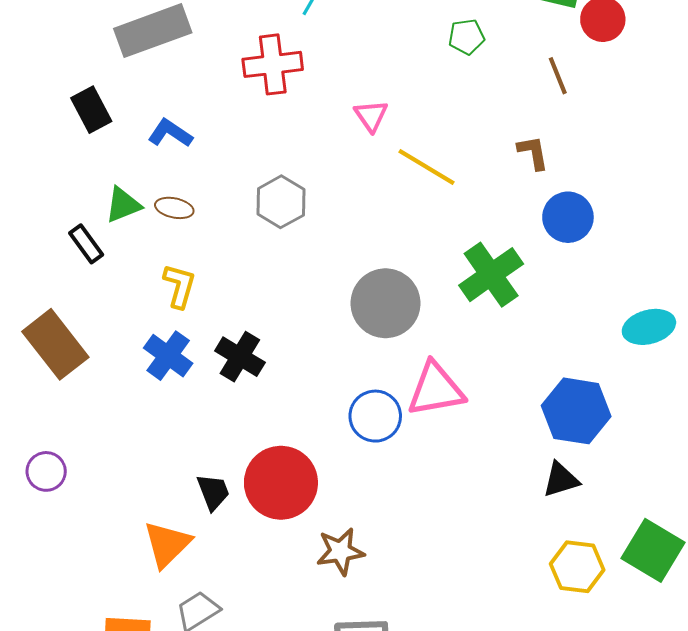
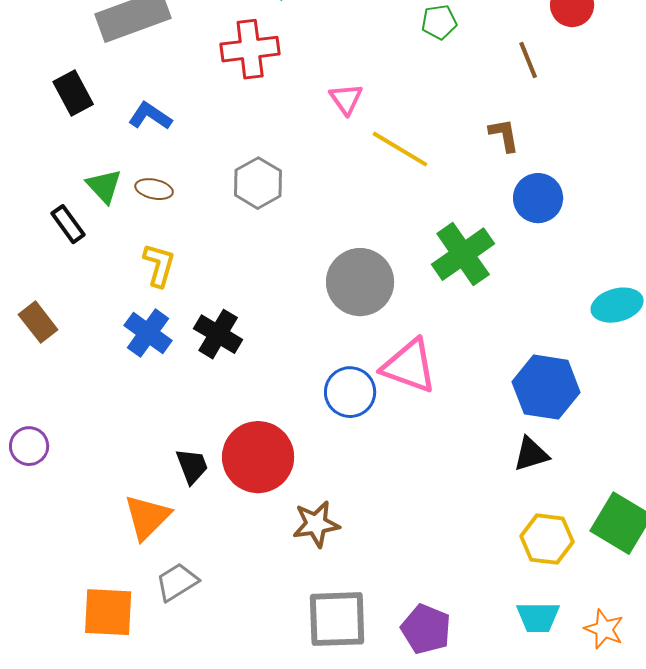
green triangle: (123, 205) -> (104, 186), turned -51
brown rectangle: (55, 344) -> (38, 322), size x0.6
pink triangle: (436, 389) -> (409, 366), turned 30

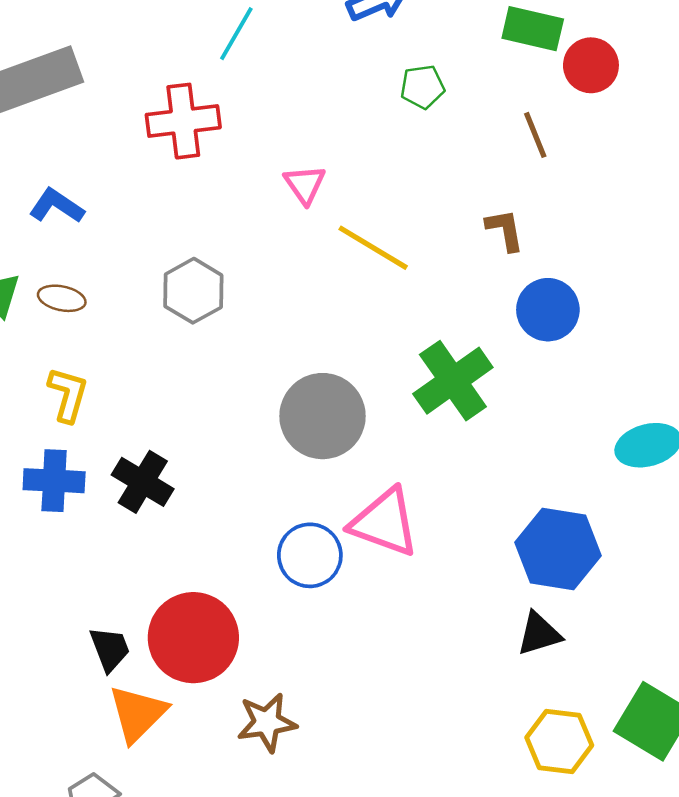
blue cross: (148, 333) -> (54, 481), turned -33
orange triangle: (147, 517) -> (138, 714), moved

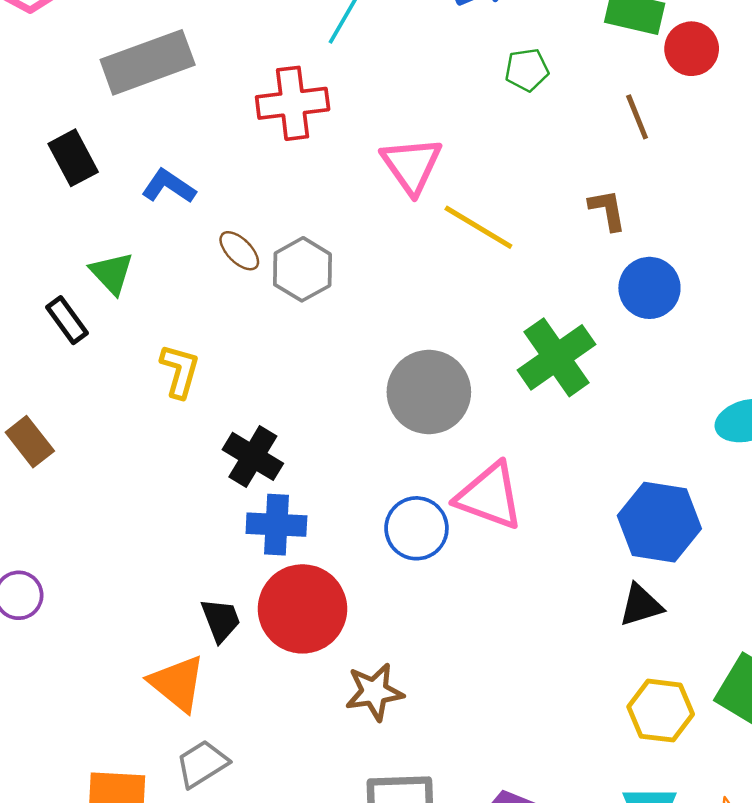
pink triangle: (305, 184) -> (412, 165), size x1.5
brown ellipse: (62, 298) -> (239, 251), moved, turned 33
blue cross: (54, 481) -> (276, 525), moved
orange triangle: (138, 714) -> (177, 683), moved, turned -36

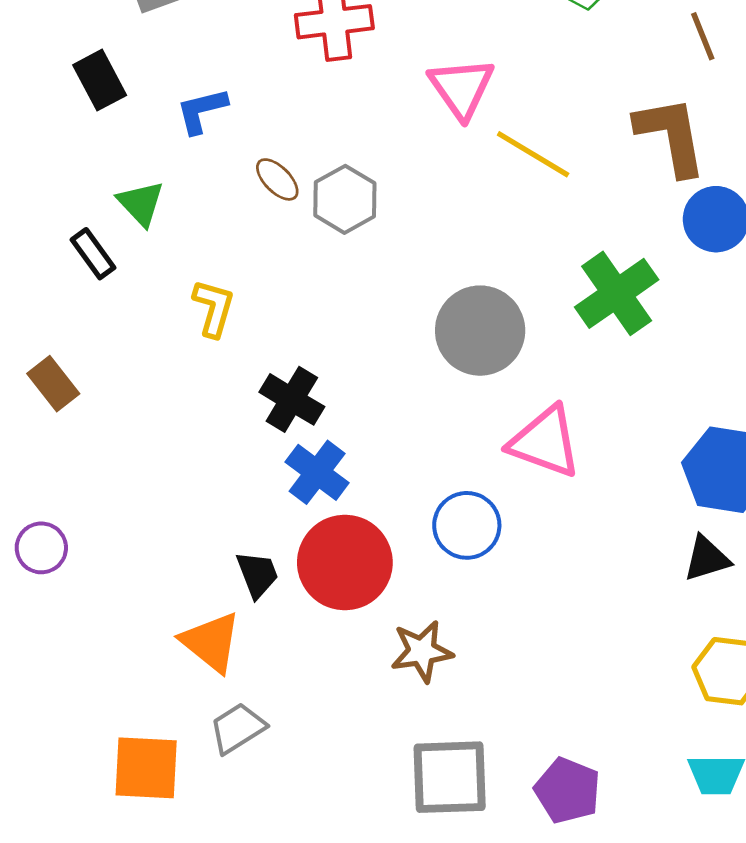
blue L-shape: (169, 186) -> (202, 111), turned -48
brown L-shape: (607, 210) -> (671, 136), size x1.8
blue cross: (276, 525) -> (317, 472), turned 34
blue circle: (416, 528) -> (467, 525), moved

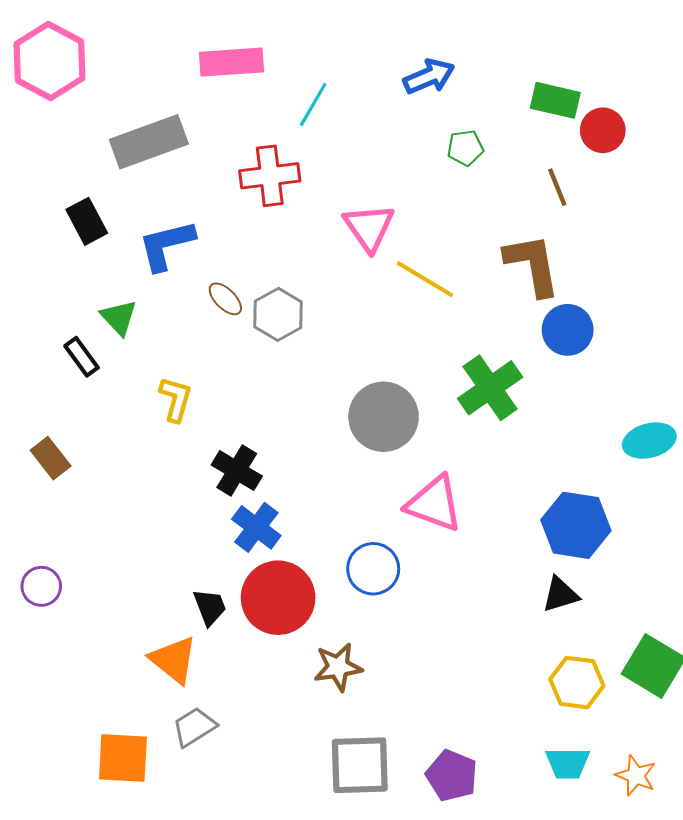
blue L-shape: (202, 111) -> (166, 245), size x1.4

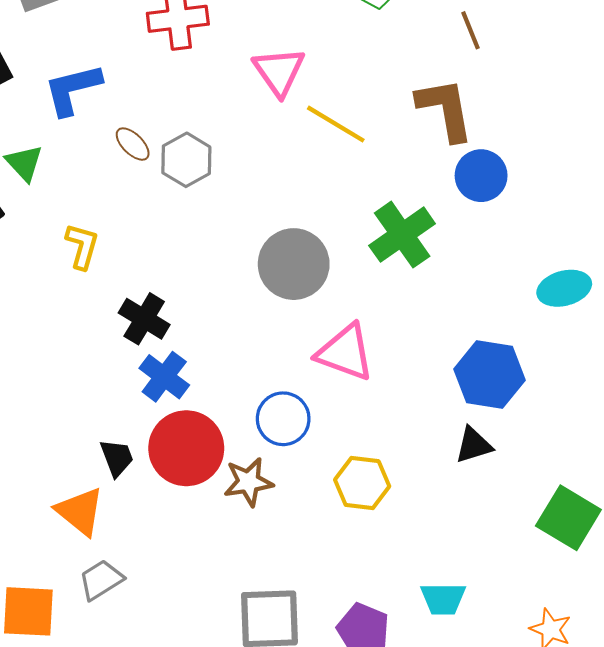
brown star: (338, 667) -> (248, 482), moved
yellow hexagon: (577, 683) -> (362, 483), moved
cyan trapezoid: (568, 763) -> (443, 599), moved

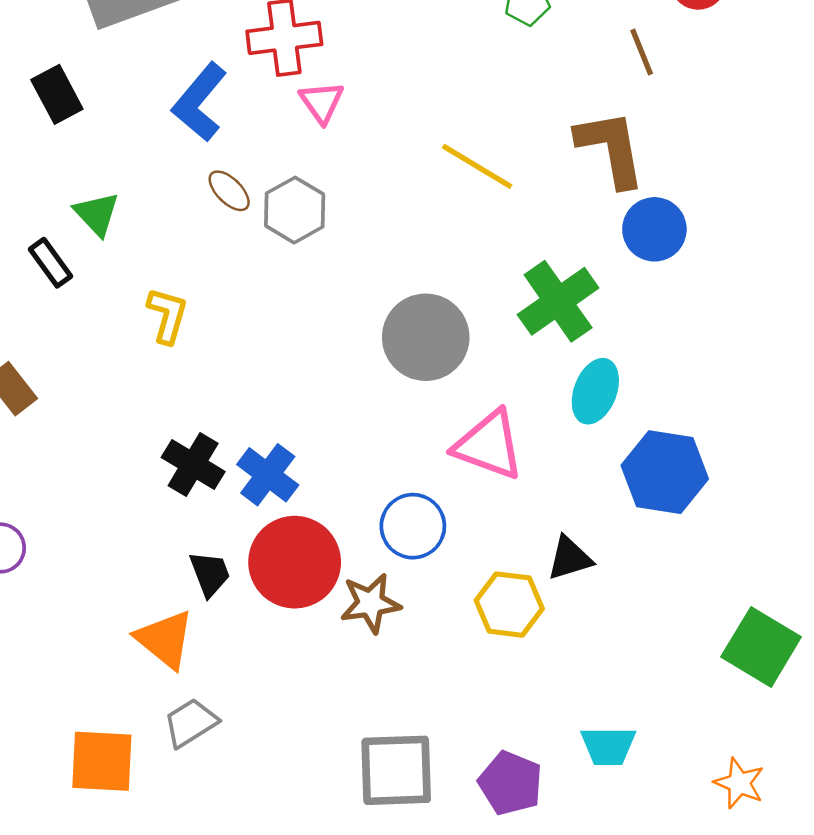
pink triangle: (279, 71) -> (322, 102), moved, size x0.7
blue L-shape: (73, 89) -> (200, 102), moved, turned -36
cyan ellipse: (564, 288) -> (595, 391), moved, turned -54
black cross: (144, 319) -> (193, 464), moved
black triangle: (474, 445) -> (570, 558), moved

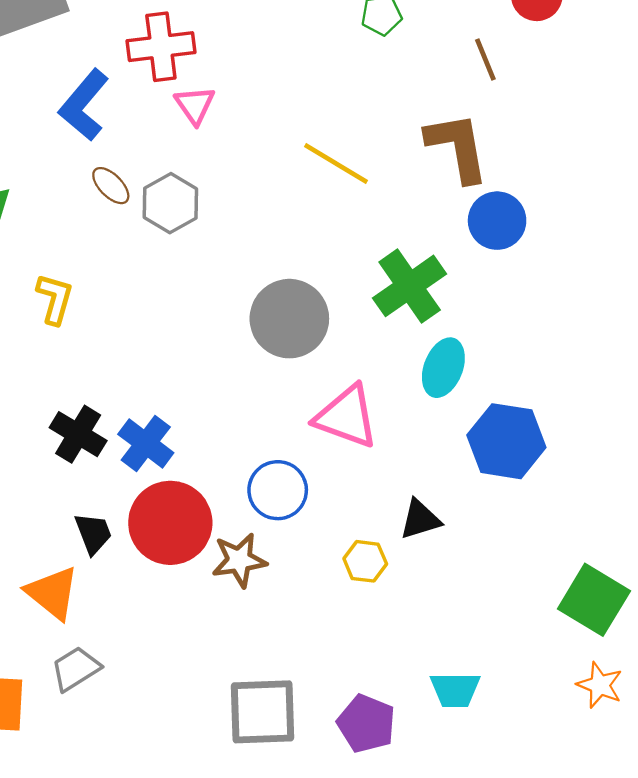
yellow hexagon: (509, 605) -> (365, 561), size x0.7
orange star: (739, 783) -> (600, 685), moved

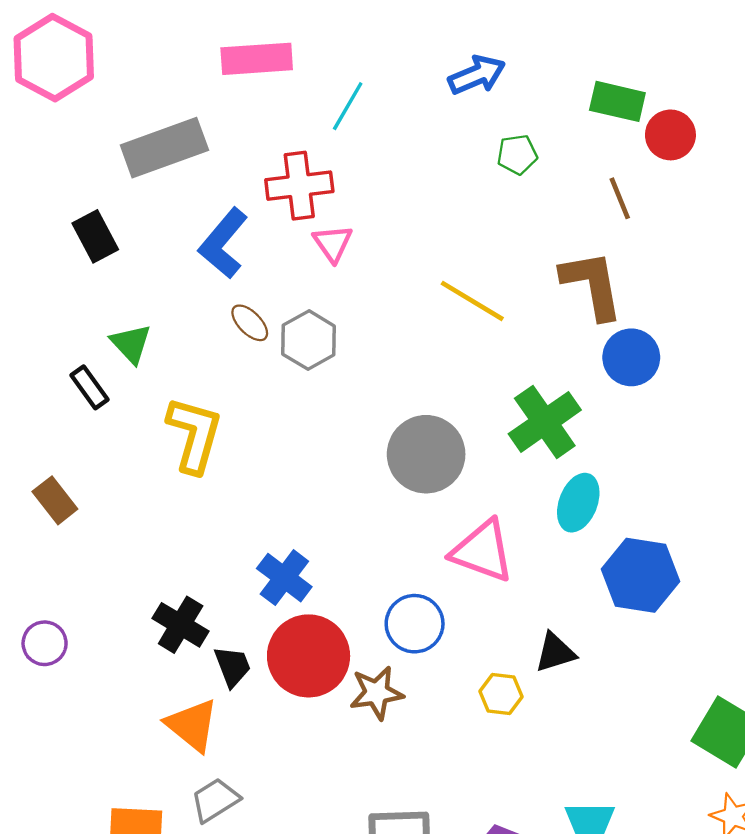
yellow L-shape: (55, 299) -> (194, 435), size x1.5
black cross: (78, 434) -> (181, 625), moved

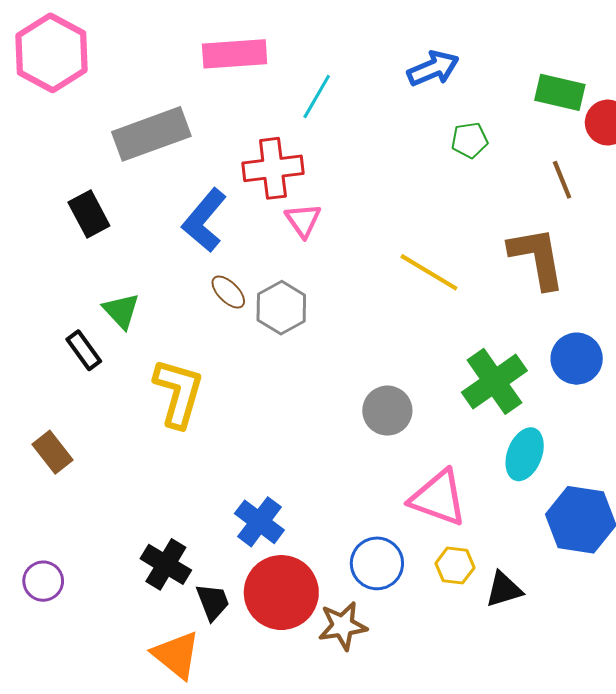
blue circle: (631, 357) -> (577, 359), moved
gray circle: (426, 454) -> (387, 411), size x0.7
yellow hexagon: (501, 694) -> (455, 565), moved

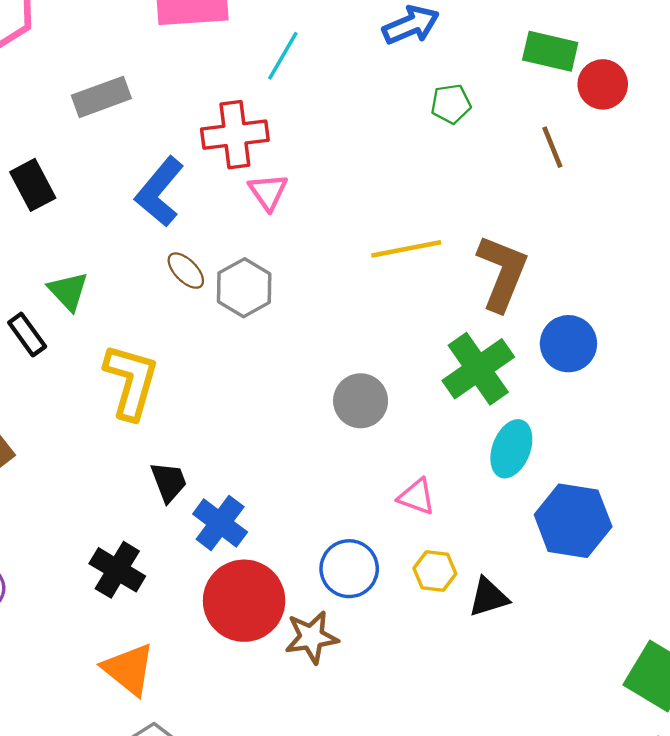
gray rectangle: (151, 134) -> (101, 97), size x0.7
brown L-shape: (537, 258) -> (502, 273), moved, turned 32
yellow line: (429, 272) -> (406, 249), turned -42
pink triangle: (438, 498) -> (417, 497), size x0.6
black trapezoid: (213, 602) -> (169, 482), moved

